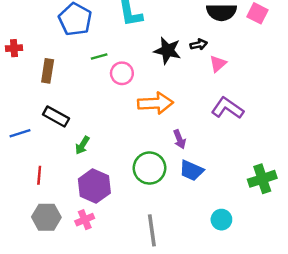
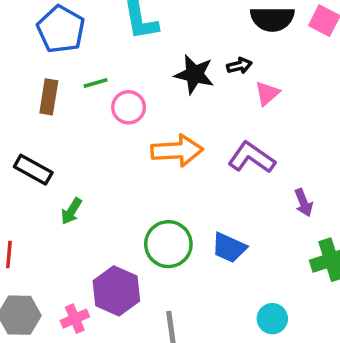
brown rectangle: (48, 71) -> (49, 97), moved
purple L-shape: (227, 108) -> (252, 158), moved
purple arrow: (179, 139) -> (304, 203), moved
purple hexagon: (94, 186) -> (116, 291), moved

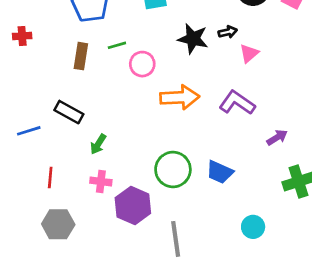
purple arrow: (304, 203) -> (277, 137), turned -100
pink cross: (75, 319) -> (101, 181), moved, turned 30

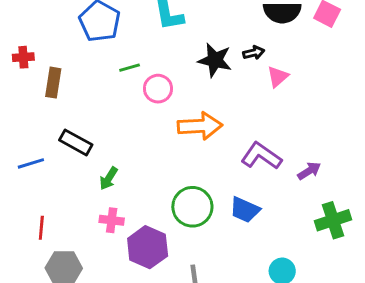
brown rectangle: (81, 56) -> (53, 83), moved
purple L-shape: (237, 103) -> (261, 156), moved
red line: (50, 177) -> (41, 228), moved

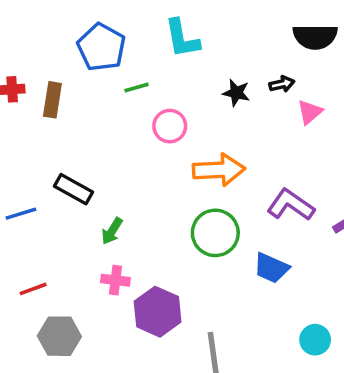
black star: (215, 60) -> (236, 93), size x0.7
green line: (130, 68) -> (136, 88), moved
brown rectangle: (53, 83) -> (52, 100), moved
green circle: (192, 207) -> (215, 233), moved
red line: (41, 228) -> (33, 289), turned 65

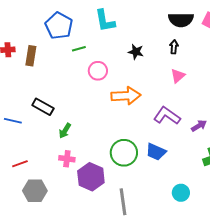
black arrow: (282, 84) -> (174, 47), moved, turned -72
pink triangle: (310, 112) -> (178, 76), moved
blue line: (21, 214) -> (13, 121), turned 30
green circle: (215, 233) -> (124, 153), moved

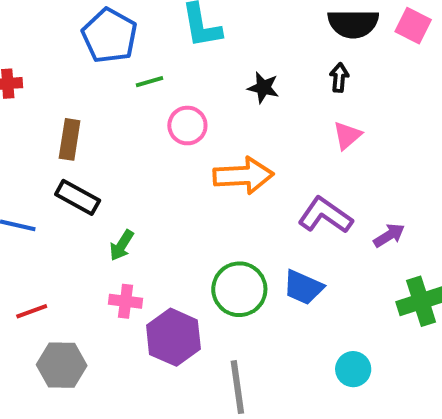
brown rectangle: (31, 56) -> (70, 139), moved

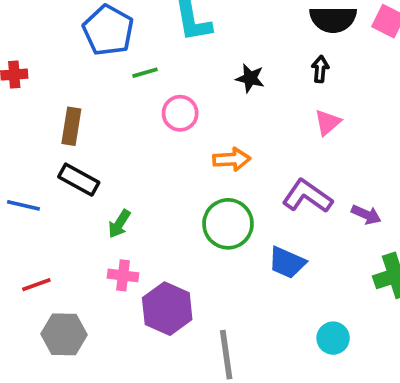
orange arrow: (243, 175) -> (232, 159), size x0.7
purple arrow: (389, 235) -> (366, 215), turned 56
green circle: (239, 289) -> (228, 224), moved

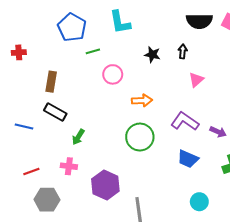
black arrow: (320, 69) -> (183, 51), moved
blue trapezoid: (287, 263) -> (188, 159), moved
pink cross: (123, 275) -> (69, 166), moved

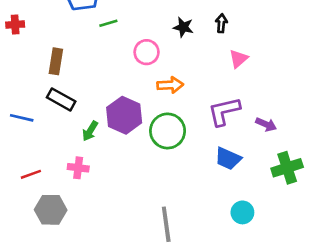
pink circle: (113, 74) -> (147, 52), moved
purple L-shape: (185, 121) -> (224, 111), turned -48
purple hexagon: (105, 185) -> (124, 115), moved

